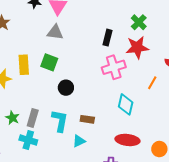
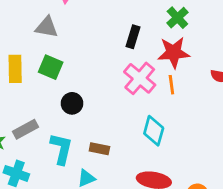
gray triangle: (55, 32) -> (47, 27), moved
pink cross: (114, 67) -> (140, 78), turned -35
orange line: (152, 83) -> (171, 85), moved, turned -40
gray rectangle: (33, 118) -> (25, 129), moved, turned 42

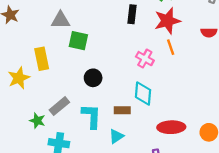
green square: (51, 67) -> (78, 41), moved
pink cross: (140, 78) -> (145, 59), moved, size x0.7
cyan diamond: (154, 131) -> (143, 94), moved

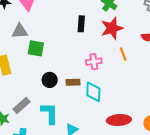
orange line: (171, 47) -> (123, 54), moved
pink cross: (145, 59) -> (94, 62), turned -35
brown rectangle: (122, 110) -> (73, 82), moved

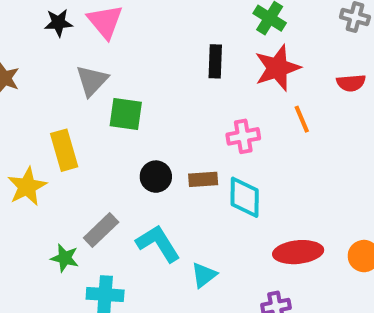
gray triangle: (20, 31) -> (92, 81), turned -42
cyan L-shape: (50, 113) -> (158, 243), turned -30

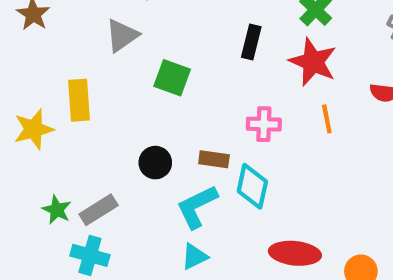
red star: (277, 68) -> (313, 62), turned 30
green square: (126, 114) -> (172, 78), moved
black circle: (156, 177) -> (155, 163), moved
gray rectangle: (101, 230) -> (99, 210), moved
cyan L-shape: (158, 243) -> (197, 206), moved, turned -96

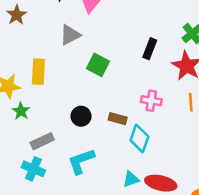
cyan L-shape: (197, 206) -> (81, 161), moved
green star: (57, 210) -> (21, 111), moved
cyan triangle: (194, 257) -> (131, 179), moved

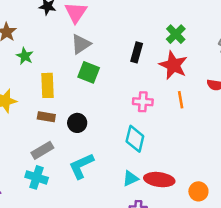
gray triangle: (70, 35) -> (81, 44), moved
yellow rectangle: (38, 72) -> (48, 85), moved
green star: (21, 111) -> (25, 56), moved
brown rectangle: (118, 119) -> (46, 117), moved

